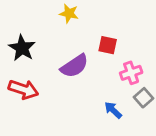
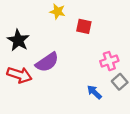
red square: (108, 45) -> (84, 26), moved
purple semicircle: (74, 66) -> (47, 62), moved

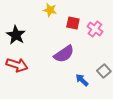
pink cross: (109, 61) -> (95, 29), moved, turned -35
purple semicircle: (47, 62) -> (64, 54), moved

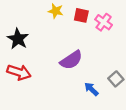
red square: (73, 23) -> (81, 15), moved
pink cross: (95, 29) -> (104, 22), moved

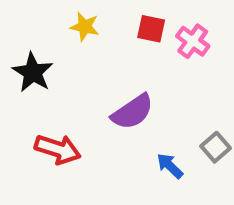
yellow star: (56, 11) -> (85, 27), moved
red arrow: (19, 72) -> (58, 149), moved

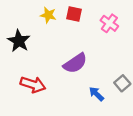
red square: (151, 29) -> (74, 14), moved

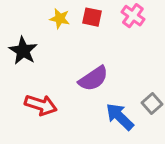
pink cross: (109, 23) -> (133, 16), moved
blue arrow: (96, 94) -> (120, 117), size x1.5

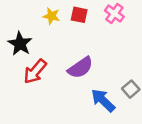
red arrow: (41, 105) -> (35, 71), moved, turned 112

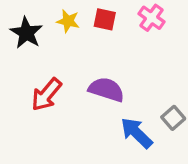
black star: (20, 44) -> (26, 33), moved
purple semicircle: (80, 68) -> (106, 90), turned -128

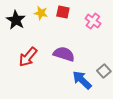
pink cross: (151, 18) -> (93, 21), moved

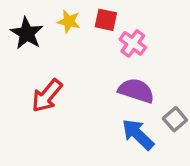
pink cross: (93, 21) -> (133, 43), moved
purple semicircle: (64, 54) -> (136, 91), moved

